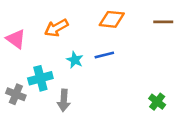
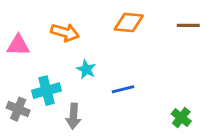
orange arrow: (56, 28) -> (65, 32), turned -135
pink triangle: (16, 39) -> (18, 45), turned -35
blue line: (104, 55) -> (123, 89), moved

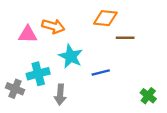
brown line: (188, 25) -> (125, 38), moved
pink triangle: (18, 45) -> (28, 34), moved
cyan star: (86, 69) -> (71, 56), size x1.5

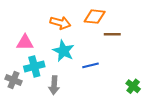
orange arrow: (53, 26) -> (60, 23), moved
pink triangle: (28, 34) -> (25, 43), moved

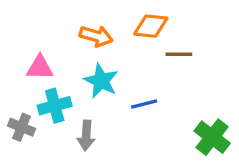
green cross: (133, 86) -> (212, 137), size x1.5

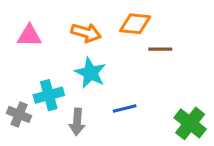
pink triangle: (40, 68) -> (29, 36), moved
blue line: (144, 104) -> (125, 109), moved

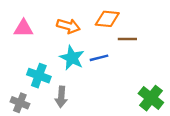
cyan cross: (49, 95) -> (39, 76), turned 35
blue line: (125, 109) -> (99, 58), moved
gray cross: (19, 114) -> (20, 103), moved

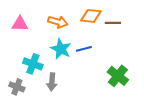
brown line: (127, 39) -> (113, 23), moved
green cross: (151, 98) -> (118, 76), moved

